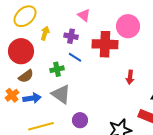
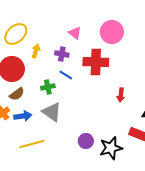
pink circle: (128, 26) -> (112, 32), moved
purple circle: (80, 120) -> (86, 141), moved

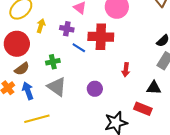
blue line: (66, 75) -> (79, 48), moved
blue arrow: (23, 116) -> (28, 91), turned -102
purple circle: (86, 141) -> (95, 89), moved

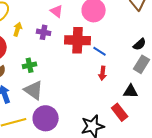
blue line: (79, 48) -> (100, 51), moved
purple circle: (95, 89) -> (46, 118), moved, size x1.6
red rectangle: (143, 109) -> (120, 112), turned 30

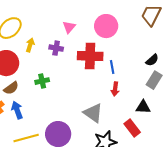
pink triangle: (57, 11) -> (69, 27), turned 32
blue line: (100, 51) -> (112, 67), turned 48
gray triangle: (34, 90) -> (93, 113), moved

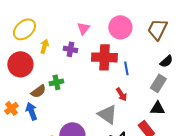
brown trapezoid: (151, 15) -> (157, 29), moved
gray rectangle: (154, 80) -> (158, 83), moved
brown semicircle: (11, 88) -> (38, 91), moved
red arrow: (115, 89) -> (121, 94), moved, turned -40

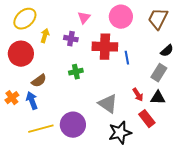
green cross: (56, 82) -> (76, 72), moved
red arrow: (121, 94) -> (138, 95), moved

